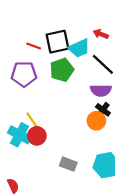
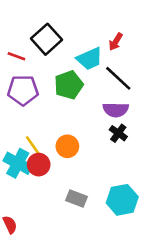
red arrow: (101, 34) -> (116, 42), turned -80
black square: (57, 42) -> (46, 39), moved, turned -30
red line: (34, 46) -> (16, 56), moved
orange circle: (96, 121) -> (67, 146), moved

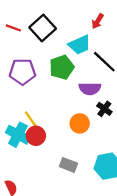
red arrow: (116, 42) -> (98, 21), moved
red line: (16, 56) -> (13, 28), moved
purple semicircle: (116, 110) -> (90, 89), moved
orange circle: (67, 146) -> (80, 123), moved

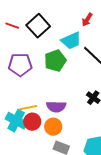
purple semicircle: (90, 89) -> (56, 107), moved
yellow line: (31, 120) -> (28, 108), turned -66
orange circle: (80, 123) -> (53, 127), moved

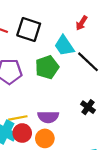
black square: (38, 26) -> (29, 29), turned -30
cyan trapezoid: (71, 41) -> (64, 46), turned 80

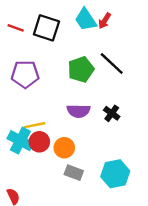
cyan trapezoid: (64, 46) -> (86, 20), moved
green pentagon: (47, 67) -> (81, 69), moved
purple semicircle: (48, 117) -> (78, 111), moved

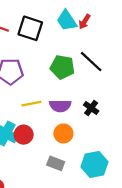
green pentagon: (81, 69) -> (62, 67), turned 30
yellow line: (35, 125) -> (31, 104), moved
orange circle: (64, 148) -> (63, 133), moved

